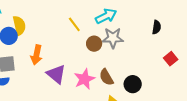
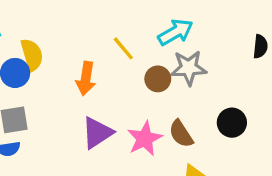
orange arrow: (36, 55) -> (86, 79), moved
purple triangle: (56, 74) -> (97, 133), turned 50
black circle: (133, 84) -> (232, 123), moved

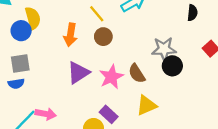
gray star: (189, 68) -> (164, 49), moved
brown circle: (158, 79) -> (103, 37), moved

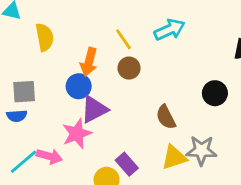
blue circle: (21, 31) -> (79, 86), moved
gray star: (164, 49) -> (201, 150), moved
black circle: (172, 66) -> (215, 93), moved
pink star: (111, 77) -> (77, 134), moved

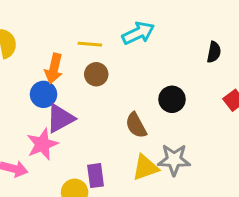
yellow line: (124, 39) -> (90, 44), turned -50
black circle: (215, 93) -> (172, 99), moved
purple rectangle: (127, 164) -> (96, 176), turned 35

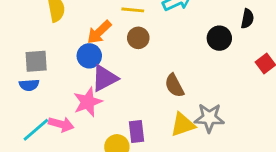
orange arrow: (54, 69) -> (99, 32), turned 32
black circle: (172, 99) -> (219, 38), moved

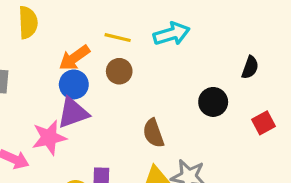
black circle: (219, 38) -> (213, 102), moved
blue circle: (89, 56) -> (74, 84), moved

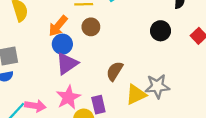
brown semicircle: (153, 133) -> (115, 71), moved, turned 66
pink star: (49, 138) -> (68, 97), moved

